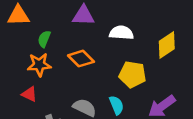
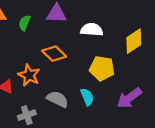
green semicircle: (44, 39) -> (24, 23), moved
orange star: (39, 65) -> (29, 75), moved, turned 30

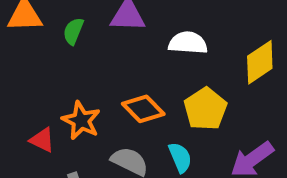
orange diamond: (54, 54) -> (143, 109), moved
yellow pentagon: (102, 68) -> (205, 109), turned 30

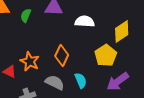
orange diamond: (143, 109) -> (62, 55), turned 70
yellow pentagon: (205, 109) -> (106, 55), moved

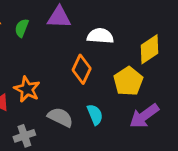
orange diamond: (62, 55) -> (82, 69), moved

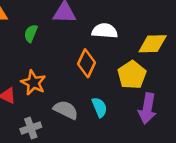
green semicircle: (22, 28) -> (31, 33), moved
yellow diamond: (150, 49) -> (153, 44), turned 32
purple arrow: (144, 116) -> (147, 109), turned -44

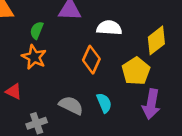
yellow diamond: (153, 44) -> (156, 40), turned -36
orange star: (33, 83) -> (34, 57), moved

